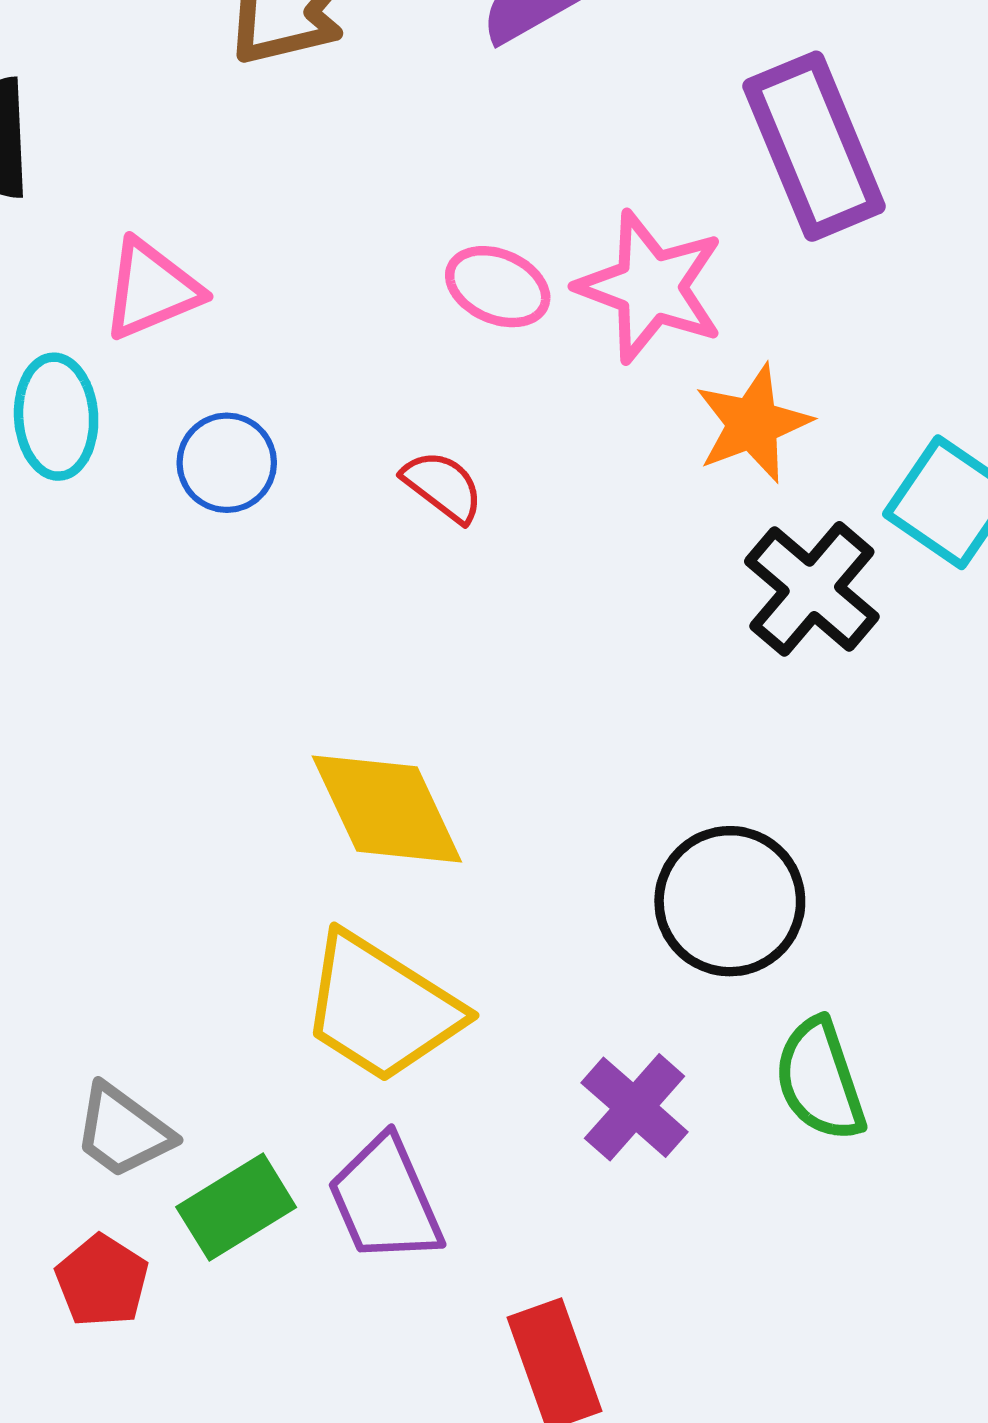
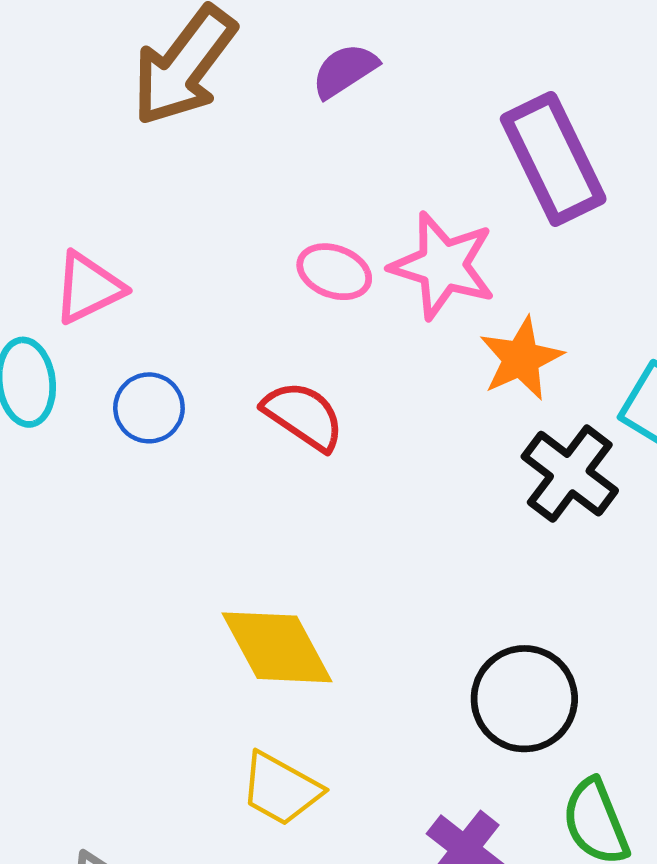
red semicircle: (443, 486) -> (303, 416), size x1.4
yellow trapezoid: (381, 1008) -> (281, 789), size x0.7

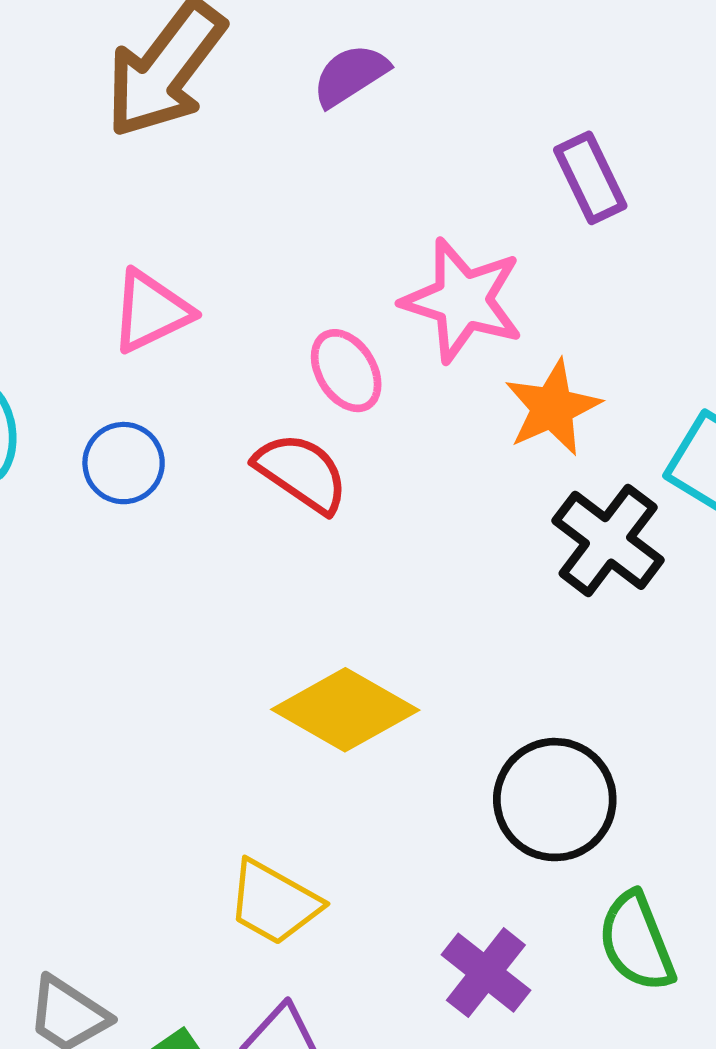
purple rectangle: (553, 159) -> (590, 178), size x0.6
pink ellipse: (334, 272) -> (346, 371), moved, turned 38
pink triangle: (88, 288) -> (151, 311), moved
yellow diamond: (277, 647) -> (345, 710), moved, turned -32

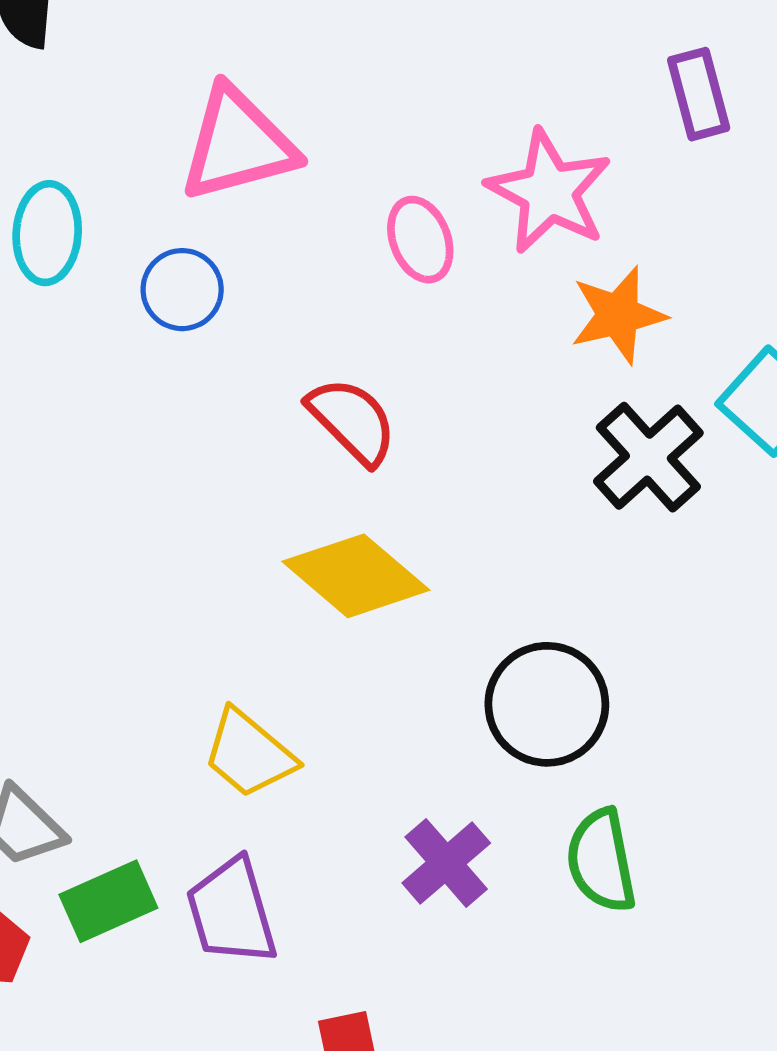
pink triangle: (151, 311) -> (238, 144), size x1.4
red semicircle: (301, 473) -> (352, 421), moved

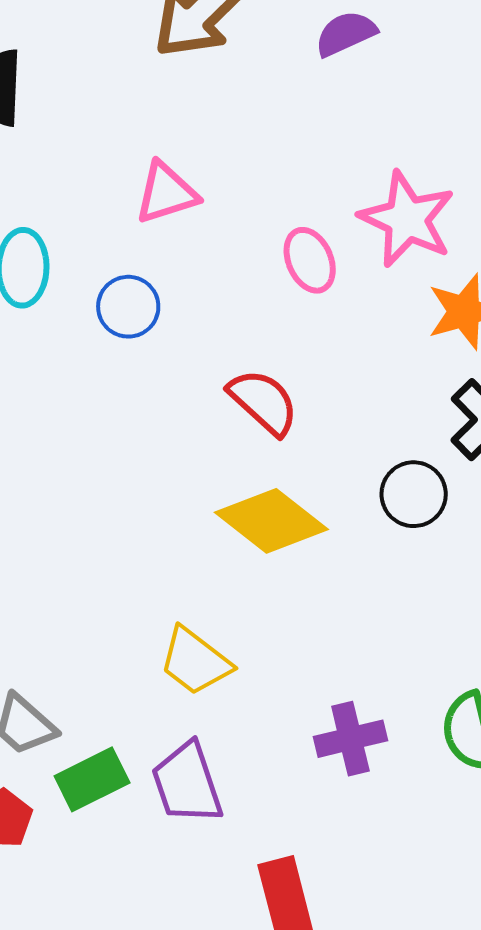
pink triangle: (238, 144) -> (166, 193), size x0.7
black circle: (547, 704) -> (414, 494), moved, size x0.7
purple cross: (446, 863) -> (350, 739), turned 30

